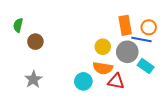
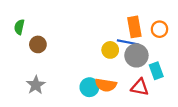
blue line: (142, 40) -> (128, 42), moved
cyan rectangle: (146, 66) -> (156, 71), turned 35
orange semicircle: (103, 68) -> (106, 85), moved
red triangle: (116, 81) -> (140, 87), moved

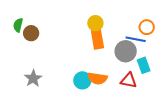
orange rectangle: (134, 27) -> (97, 39), moved
blue line: (128, 42) -> (136, 39), moved
brown circle: (38, 44) -> (31, 33), moved
yellow circle: (110, 50) -> (95, 23), moved

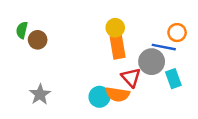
red triangle: (129, 80) -> (131, 77), moved, turned 36

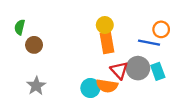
brown circle: (38, 40) -> (34, 45), moved
gray circle: (152, 62) -> (138, 68), moved

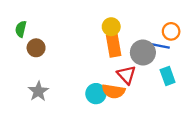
gray circle: (138, 68) -> (143, 53), moved

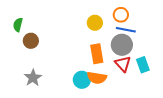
orange circle: (171, 31) -> (121, 15), moved
orange rectangle: (114, 45) -> (97, 54), moved
blue line: (158, 45) -> (126, 30), moved
red triangle: (126, 75) -> (123, 64), moved

